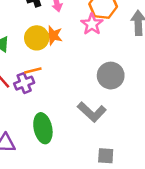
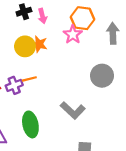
orange line: (33, 71) -> (29, 79), moved
gray circle: (111, 76) -> (102, 76), moved

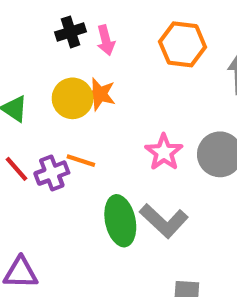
pink star: (73, 34) -> (164, 152), moved
orange line: (29, 79) -> (81, 161), turned 32
green ellipse: (30, 124) -> (120, 221), moved

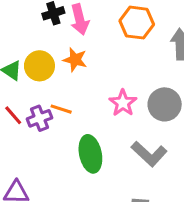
pink arrow: (106, 40) -> (80, 20), size x1.4
yellow circle: (73, 98) -> (39, 66), moved
gray L-shape: (164, 221) -> (149, 154), moved

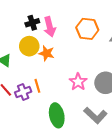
yellow circle: (39, 66) -> (29, 46), moved
orange line: (61, 109) -> (37, 86), turned 56

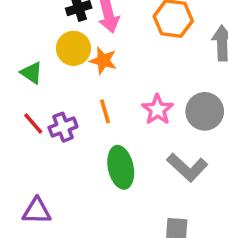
orange line: (37, 86) -> (105, 111), moved

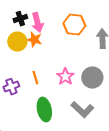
orange star: (103, 61) -> (34, 40), moved

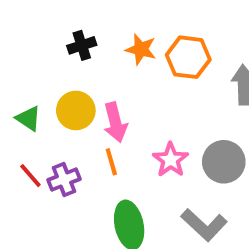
pink arrow: (37, 23) -> (115, 122), moved
orange star: (34, 40) -> (141, 49), moved
yellow circle: (17, 42) -> (76, 110), moved

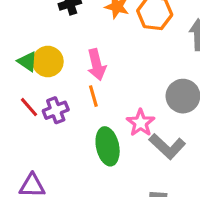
yellow circle: (76, 110) -> (48, 62), moved
pink star: (171, 160) -> (141, 123), moved

